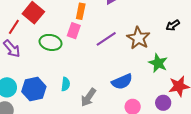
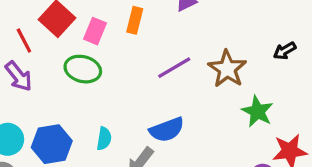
red line: (14, 27) -> (24, 40), turned -63
pink rectangle: (74, 31) -> (95, 31), moved
blue semicircle: (122, 82) -> (167, 130), moved

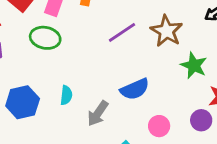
blue semicircle: (167, 130) -> (135, 89), moved

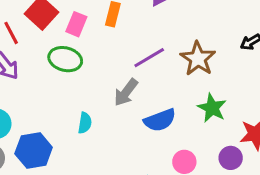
green star: (194, 65) -> (212, 108), moved
blue hexagon: (23, 102) -> (34, 151), moved
gray arrow: (98, 113) -> (126, 92), moved

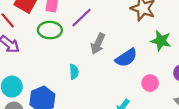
purple line: (149, 58) -> (82, 18), moved

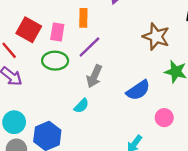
gray arrow: (98, 44) -> (94, 76), moved
cyan semicircle: (74, 72) -> (81, 106), turned 48

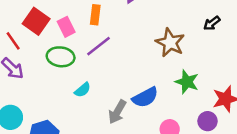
pink rectangle: (57, 32) -> (66, 27), turned -42
gray arrow: (94, 76) -> (117, 112), moved
cyan semicircle: (81, 106) -> (83, 90), moved

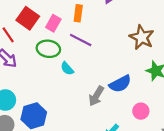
pink rectangle: (66, 27) -> (53, 23), turned 56
purple line: (98, 46) -> (81, 40), turned 65
cyan semicircle: (83, 90) -> (67, 69), moved, turned 88

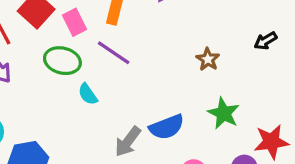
pink rectangle: (53, 23) -> (75, 22), turned -63
brown star: (142, 37) -> (208, 59), size x0.6

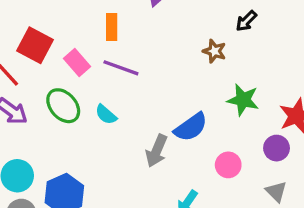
pink rectangle: (75, 22) -> (77, 62), moved
black arrow: (266, 41) -> (246, 21), moved
green ellipse: (62, 61) -> (63, 106), moved, turned 48

